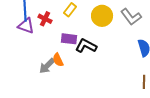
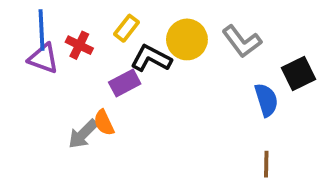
purple rectangle: (69, 39) -> (125, 83), turned -35
black L-shape: (86, 46) -> (151, 58), moved

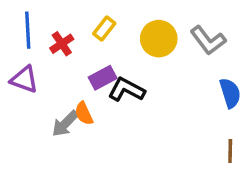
red cross: (79, 45) -> (62, 44), turned 30
purple triangle: (43, 58) -> (24, 79), moved
black L-shape: (151, 58) -> (126, 90), moved

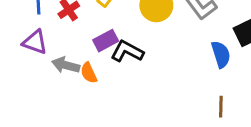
gray arrow: (65, 124) -> (66, 65), moved, turned 60

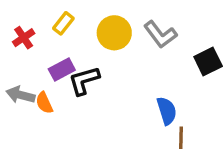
black L-shape: (127, 51) -> (84, 81), turned -44
blue semicircle: (221, 54) -> (167, 111), moved

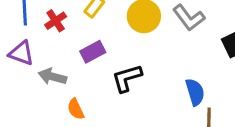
black L-shape: (84, 81) -> (127, 78), moved
orange semicircle: (44, 103) -> (76, 109), moved

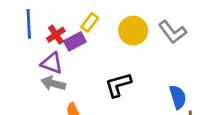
purple rectangle: (93, 52) -> (75, 41), moved
purple triangle: (21, 53) -> (52, 63), moved

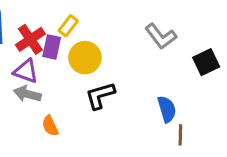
yellow circle: (133, 31) -> (85, 58), moved
red cross: (56, 35) -> (30, 39), size x1.4
purple rectangle: (75, 41) -> (52, 47), turned -50

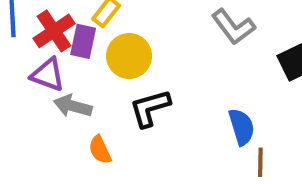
gray arrow: (27, 94) -> (73, 106), moved
orange semicircle: (50, 126) -> (100, 150), moved

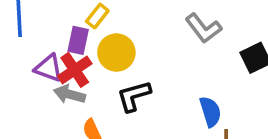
red cross: (54, 31) -> (75, 70), moved

